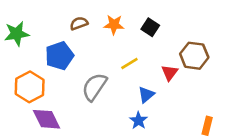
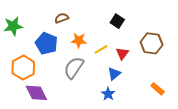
orange star: (114, 25) -> (79, 40), moved
blue pentagon: (59, 56) -> (46, 43), turned -30
red triangle: (170, 73) -> (122, 53), moved
orange rectangle: (207, 126) -> (158, 89), moved, turned -64

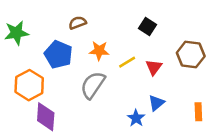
blue triangle: (114, 74) -> (156, 103), moved
orange rectangle: (158, 89) -> (198, 112), turned 48
purple diamond: (36, 93) -> (46, 117), turned 30

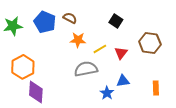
brown semicircle: (78, 23) -> (70, 18), moved, turned 48
blue pentagon: (58, 54) -> (45, 22), moved
gray semicircle: (93, 85) -> (86, 69), moved, turned 45
blue triangle: (156, 103) -> (123, 81), turned 32

